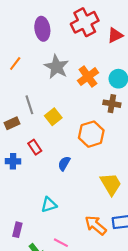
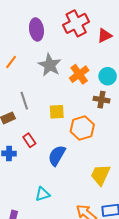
yellow square: (53, 117) -> (57, 112), moved, turned 35
blue semicircle: (64, 163) -> (57, 155), size x1.5
yellow trapezoid: (111, 184) -> (100, 175), turned -125

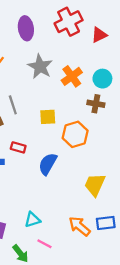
red rectangle: (29, 140) -> (18, 147), turned -40
cyan triangle: (43, 194) -> (32, 220), moved

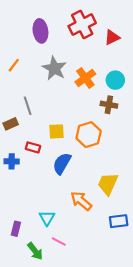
yellow square: (48, 117) -> (57, 131), moved
cyan triangle: (32, 220) -> (47, 218), turned -42
orange arrow: (79, 226) -> (81, 201), moved

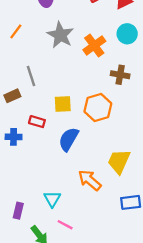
cyan circle: (115, 80) -> (127, 34), moved

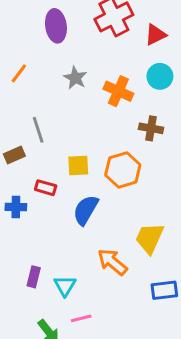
gray star: (60, 35) -> (75, 78), size x0.7
orange cross: (94, 45) -> (118, 91), turned -30
purple rectangle: (18, 211) -> (34, 277), moved
pink line: (65, 225) -> (81, 318), turned -42

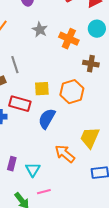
red rectangle: (46, 188) -> (20, 104), size x1.5

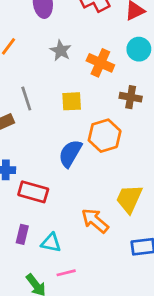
yellow square: (42, 89) -> (72, 101), moved
red rectangle: (20, 104) -> (33, 192), moved
blue semicircle: (47, 119) -> (70, 153), moved
cyan triangle: (33, 170) -> (51, 243), turned -49

